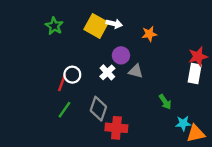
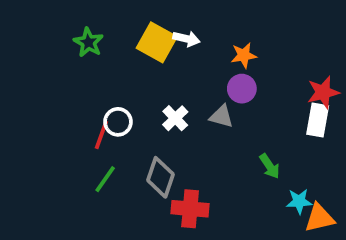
purple circle: (121, 55) -> (242, 89), moved

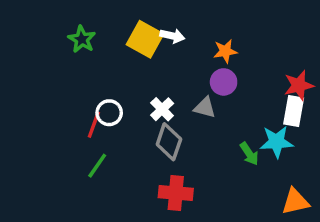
gray diamond: (160, 177) -> (169, 142), moved
cyan star: (299, 201) -> (277, 142), moved, size x1.4

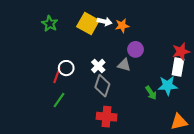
orange star: (225, 51) -> (122, 26), moved

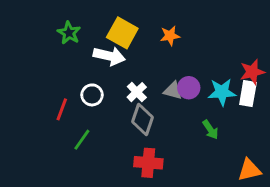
white arrow: (104, 21) -> (109, 56), moved, size x1.5
purple circle: (136, 49) -> (189, 88), moved
red line: (57, 75) -> (62, 109), moved
cyan star: (168, 86) -> (222, 92), moved

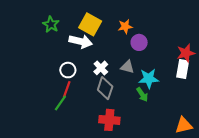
purple circle: (189, 88) -> (139, 42), moved
cyan star: (222, 92) -> (149, 79), moved
red line: (62, 109) -> (67, 89), moved
green arrow: (210, 130) -> (142, 94), moved

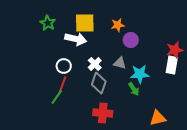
yellow square: (90, 24) -> (85, 23), turned -30
orange triangle: (184, 125) -> (158, 118), moved

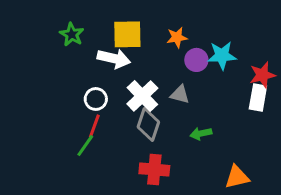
white cross: (95, 64) -> (142, 96), size x1.5
cyan star: (140, 74) -> (222, 55), moved
green arrow: (134, 89) -> (201, 134), turned 112

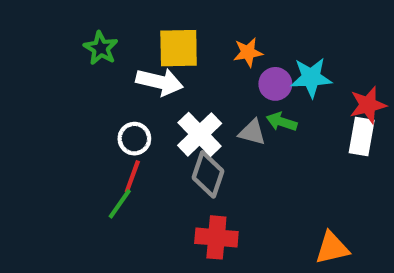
green arrow: (201, 134) -> (282, 122), moved, turned 30

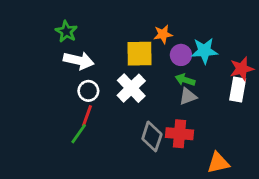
yellow square: (179, 48) -> (139, 54), moved
white arrow: (160, 82) -> (79, 60), moved
gray triangle: (252, 132) -> (188, 96), moved, turned -36
gray diamond: (208, 174) -> (152, 136), moved
red cross: (216, 237) -> (180, 134), moved

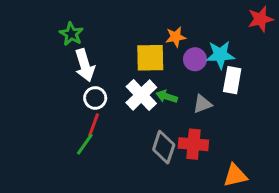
white arrow: (79, 60) -> (85, 65), turned 60
red star: (242, 69) -> (260, 19), moved
green arrow: (185, 80) -> (167, 96), moved
white rectangle: (238, 90) -> (232, 80), moved

